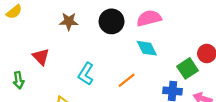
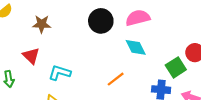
brown star: (69, 21) -> (42, 24), moved
cyan L-shape: (86, 74) -> (60, 73), moved, turned 75

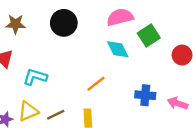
black circle: (101, 21) -> (64, 23), moved
green square: (176, 67) -> (149, 36), moved

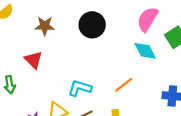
pink semicircle: (120, 17) -> (147, 19), turned -45
cyan L-shape: (35, 77) -> (80, 88), moved

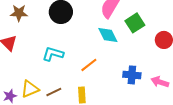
cyan L-shape: (80, 88) -> (53, 54), moved

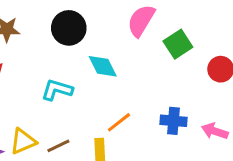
cyan diamond: (108, 35) -> (103, 66), moved
orange line: (89, 65) -> (119, 122), moved

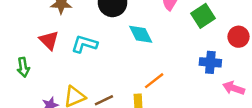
cyan L-shape: (57, 90) -> (84, 44), moved
blue cross: (173, 121) -> (210, 62), moved

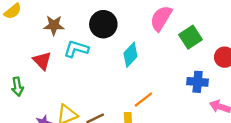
cyan diamond: (141, 34) -> (130, 55), turned 70
cyan L-shape: (84, 44) -> (76, 49), moved

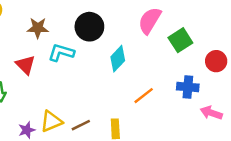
orange line: (143, 100) -> (144, 96), moved

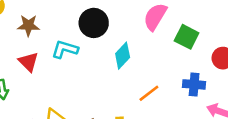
brown star: (38, 28) -> (28, 25), moved
green square: (180, 40) -> (187, 37), turned -30

